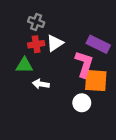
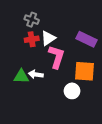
pink L-shape: (84, 64) -> (56, 57), moved
green triangle: (24, 65) -> (21, 76), moved

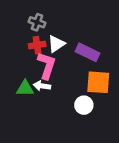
purple rectangle: (86, 39) -> (87, 52), moved
pink L-shape: (56, 57) -> (47, 65), moved

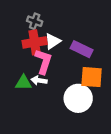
red cross: (37, 45) -> (35, 42), size x1.5
white circle: (84, 105) -> (78, 98), size x1.6

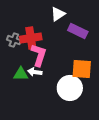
gray cross: (35, 21) -> (14, 40), moved
white triangle: (52, 41) -> (58, 14), moved
purple rectangle: (82, 49) -> (78, 31), moved

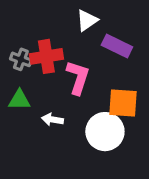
pink L-shape: (39, 55) -> (78, 77), moved
white arrow: (35, 72) -> (52, 120), moved
green triangle: (21, 74) -> (19, 100), moved

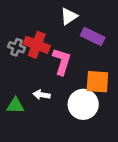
red cross: (46, 56) -> (37, 45), turned 30
green triangle: (19, 100) -> (15, 106), moved

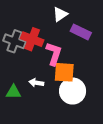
gray cross: (17, 47) -> (15, 41), size x1.5
orange square: (97, 82) -> (64, 72), moved

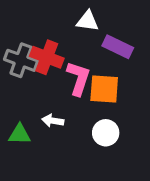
white triangle: (60, 14) -> (88, 21), turned 42
orange square: (64, 72) -> (104, 89), moved
white circle: (73, 91) -> (106, 133), size x0.7

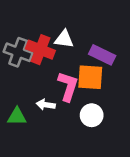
white triangle: (88, 21) -> (64, 39), moved
purple rectangle: (118, 47) -> (102, 55), moved
pink L-shape: (78, 78) -> (68, 86), moved

